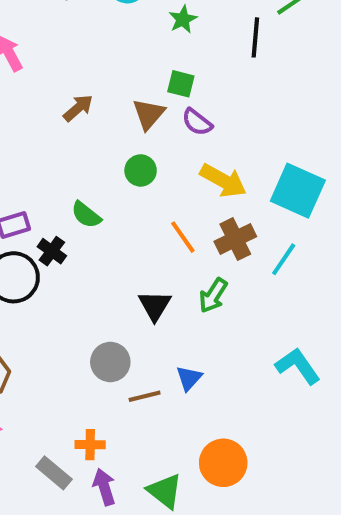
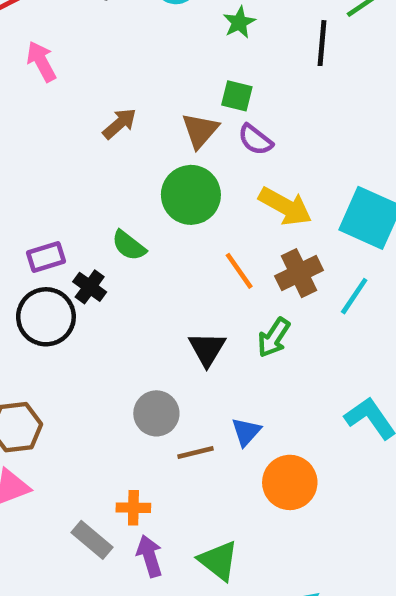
green circle: (141, 170) -> (191, 195), size x1.6
orange circle: (223, 463) -> (290, 482), moved

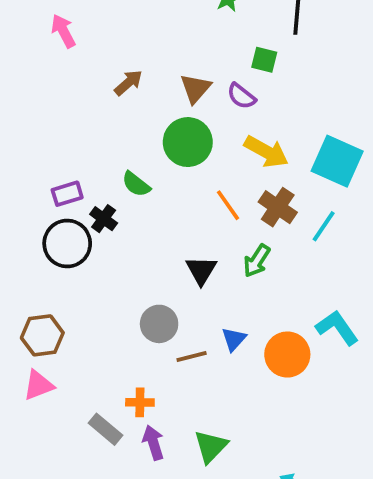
green square: (237, 96) -> (264, 60), moved
brown cross: (299, 273) -> (278, 207), turned -30
orange circle: (290, 482) -> (287, 355), moved
green triangle: (218, 561) -> (211, 446), turned 36

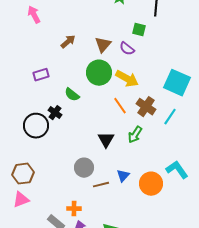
yellow arrow: (266, 152) -> (127, 79), moved
purple rectangle: (67, 194) -> (41, 75), moved

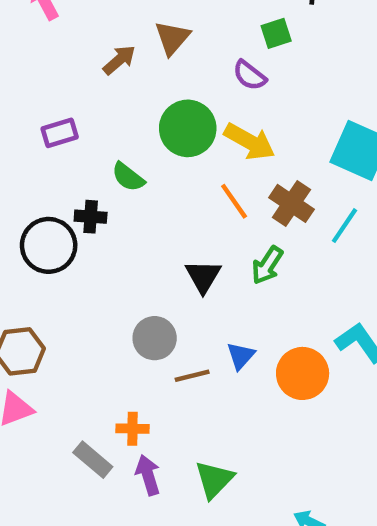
green square: (139, 30) -> (276, 33), turned -32
brown triangle: (103, 45) -> (172, 38), moved
black cross: (55, 113) -> (91, 217), turned -32

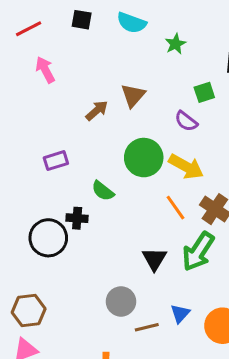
green arrow: (267, 265) -> (198, 251), size x1.5

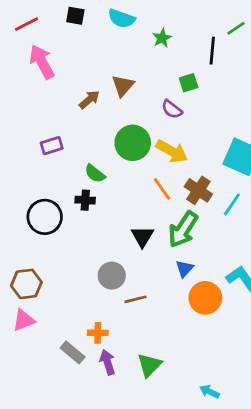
pink arrow: (45, 70) -> (42, 62), size x1.4
black cross: (77, 218) -> (85, 200), moved
blue triangle: (180, 314) -> (184, 269), moved

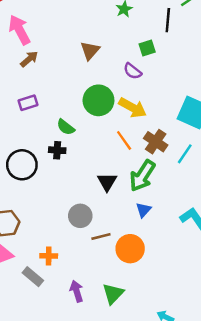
brown arrow: (89, 100) -> (29, 59), moved
orange circle: (205, 298) -> (130, 249), moved
orange cross: (98, 333) -> (49, 256), moved
gray rectangle: (73, 352) -> (33, 277), moved

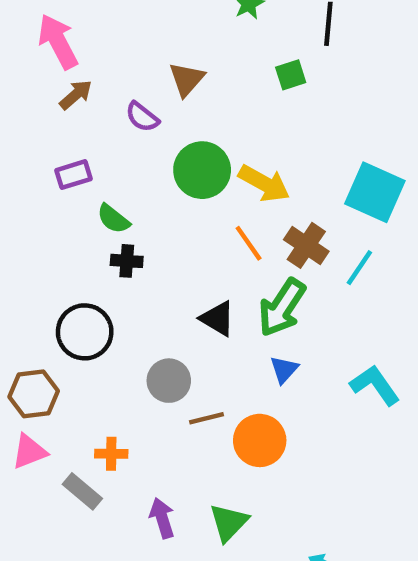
purple semicircle: (133, 71) -> (142, 117), moved
green semicircle: (66, 127) -> (113, 219), moved
black circle: (22, 165) -> (85, 332), moved
black triangle: (107, 182) -> (218, 319), turned -30

